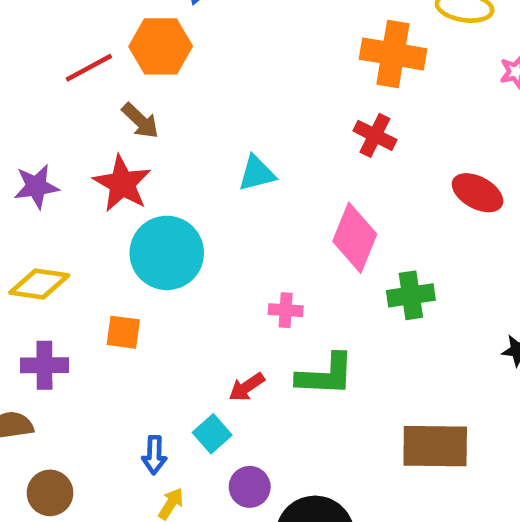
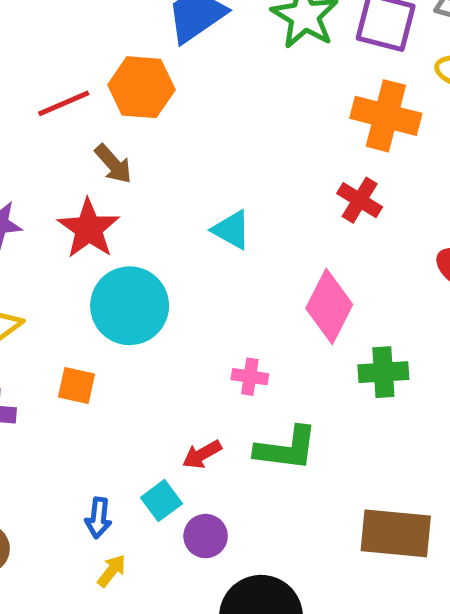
cyan triangle: (257, 173) -> (232, 230), turned 39
purple circle: (250, 487) -> (206, 536), moved

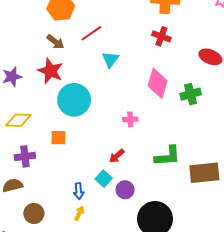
red line: (64, 103) -> (91, 33), moved
cyan triangle: (232, 230) -> (110, 59), turned 48
green cross: (383, 372) -> (191, 94), moved
green L-shape: (286, 449) -> (167, 156), moved
yellow arrow: (112, 571) -> (79, 213), moved

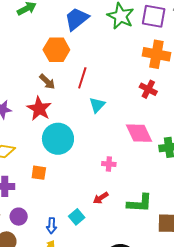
red line: (91, 33) -> (82, 78), turned -45
pink diamond: (158, 83) -> (139, 133), turned -48
red arrow: (117, 156) -> (101, 198), moved
purple circle: (125, 190) -> (19, 217), moved

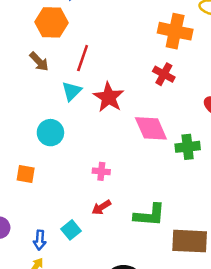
cyan triangle: (97, 105) -> (72, 91), moved
red star: (39, 109) -> (109, 97), moved
cyan circle: (58, 139) -> (50, 133), size x0.7
pink cross: (109, 164) -> (101, 171), moved

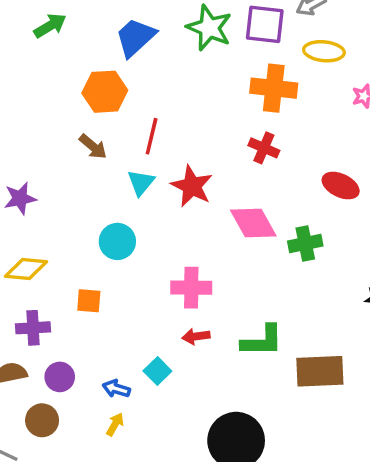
pink cross: (101, 171) -> (191, 288), size x1.6
red arrow: (101, 207) -> (196, 336), turned 30
blue arrow: (40, 240) -> (116, 389), turned 108

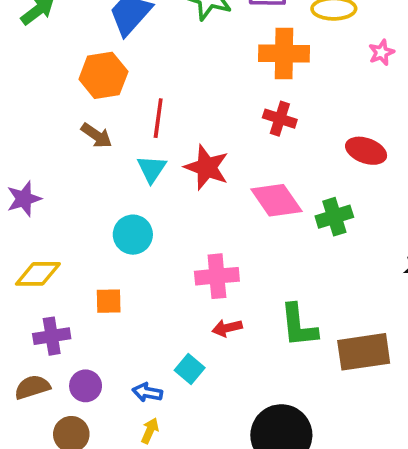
green L-shape: (262, 341) -> (299, 326), turned 90

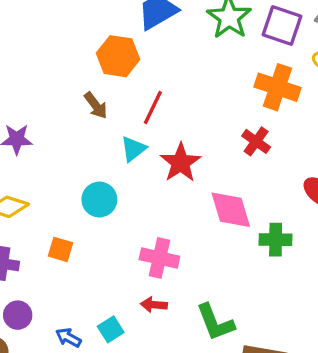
green L-shape: (299, 326) -> (215, 322), turned -33

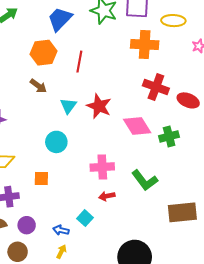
red line: (153, 108) -> (79, 62), moved
red cross: (256, 141) -> (156, 87), moved, size x1.4
green L-shape: (215, 322) -> (145, 180), moved

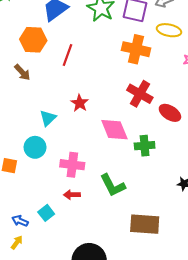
cyan triangle: (68, 106) -> (48, 118), moved
red star: (99, 106) -> (80, 103), size x0.7
cyan circle: (56, 142) -> (35, 147), moved

